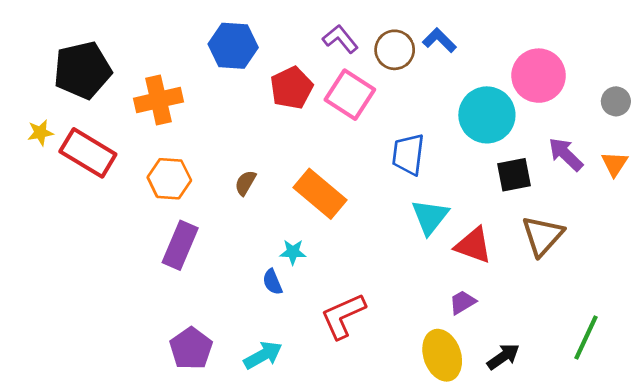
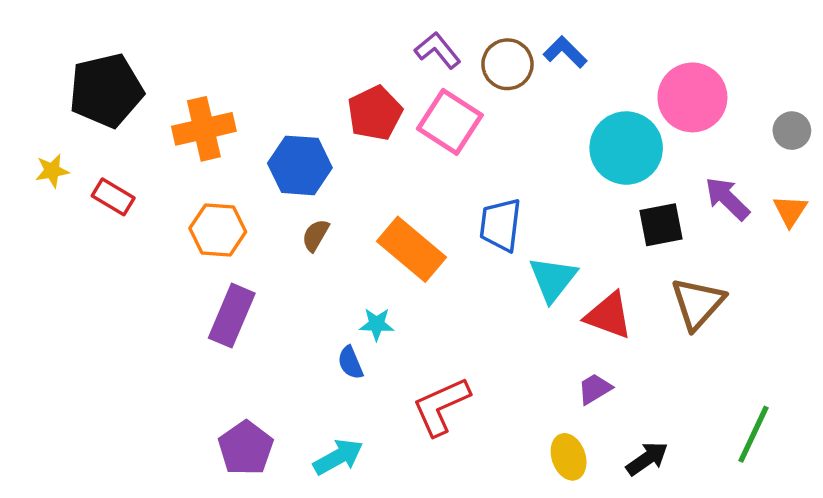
blue hexagon: (233, 46) -> (300, 165), moved
red rectangle: (88, 153) -> (113, 197), size x0.6
blue trapezoid: (408, 154) -> (500, 225), moved
yellow ellipse: (442, 355) -> (569, 457), size x0.7

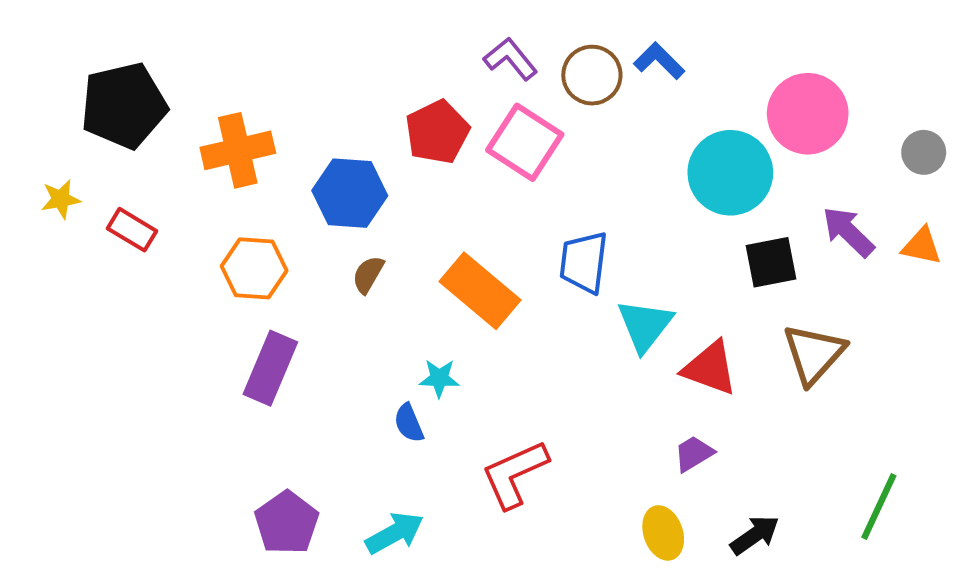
orange triangle: (790, 211) -> (922, 246), turned -51

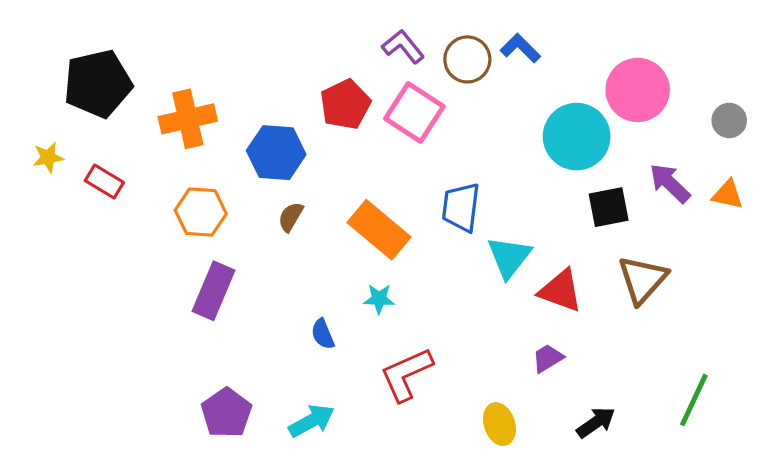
cyan star: (439, 378) -> (379, 299), moved
yellow ellipse: (663, 533) -> (499, 424), moved

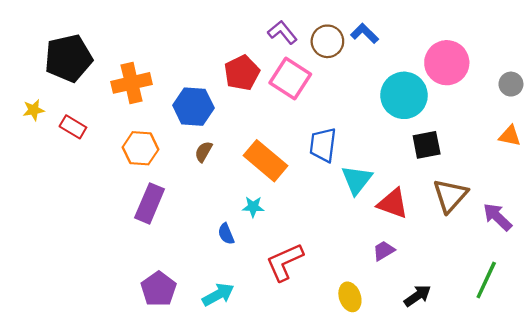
purple arrow: (670, 183) -> (497, 217), moved
cyan star: (379, 299) -> (253, 207), moved

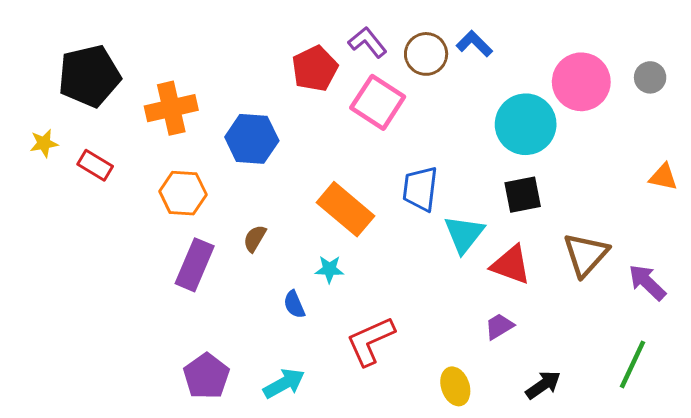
red pentagon: (242, 73) -> (315, 69), moved
gray circle: (511, 84) -> (650, 77), moved
black square: (427, 145) -> (523, 195), moved
brown semicircle: (204, 152) -> (255, 238), moved

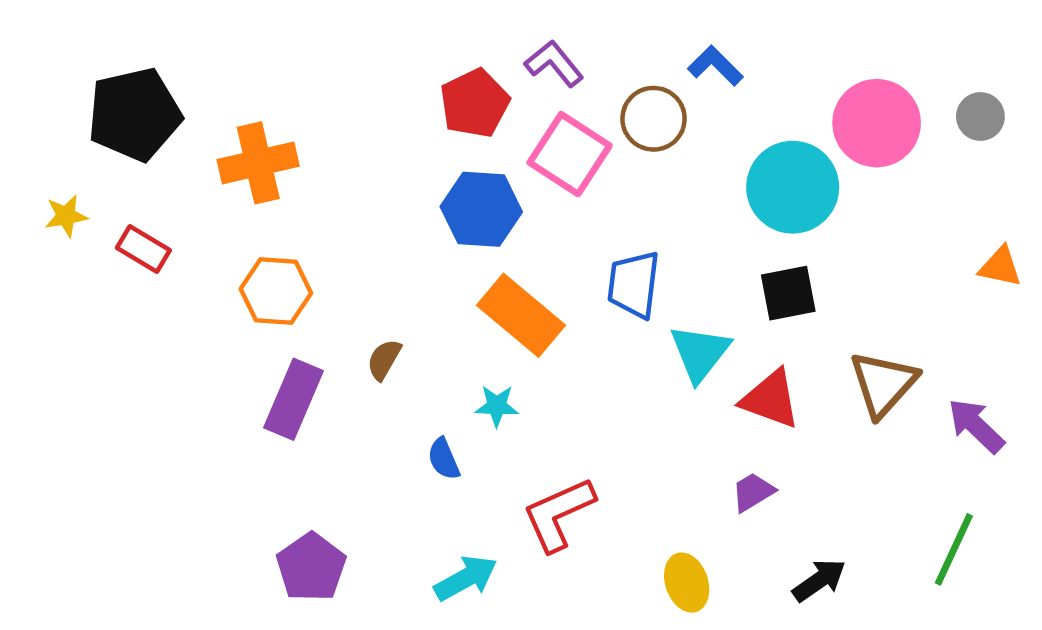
brown circle: (426, 54) -> (654, 119), moved
blue hexagon: (252, 139) -> (481, 209), moved
cyan arrow: (284, 383) -> (466, 578), moved

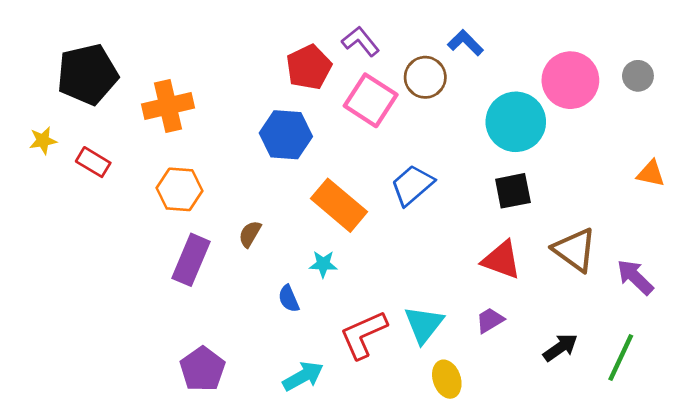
blue hexagon: (481, 209) -> (286, 135), moved
blue trapezoid: (634, 284) -> (412, 185), turned 42
cyan triangle: (700, 353) -> (424, 324), moved
brown triangle: (883, 384) -> (575, 250), turned -36
black arrow: (819, 580) -> (560, 347), moved

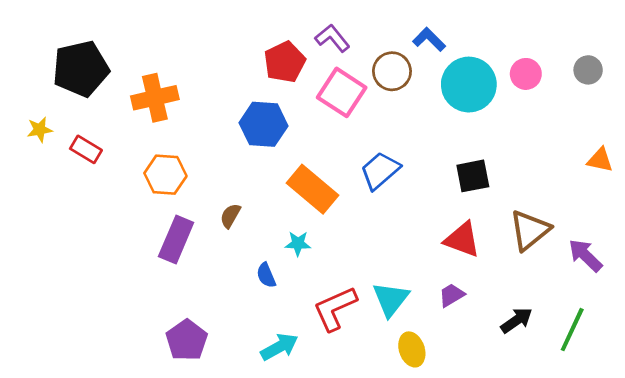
pink circle: (570, 80) -> (526, 74), size x0.6
cyan circle: (516, 122) -> (469, 85), moved
brown triangle: (575, 250) -> (530, 230), turned 45

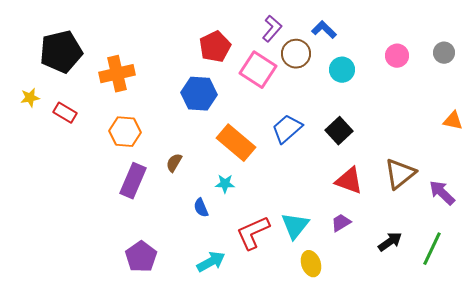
purple L-shape: (332, 38) -> (272, 29), moved, turned 80
cyan circle: (469, 85) -> (342, 70), moved, size x0.6
black square: (473, 176) -> (339, 131), moved, turned -32

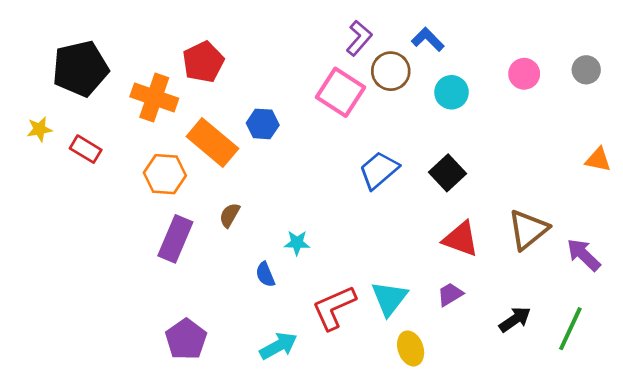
red pentagon: (215, 47) -> (203, 62), moved
orange cross: (117, 74) -> (154, 98), turned 32
blue hexagon: (199, 94) -> (263, 124), size x0.7
orange rectangle: (236, 143) -> (212, 142), moved

